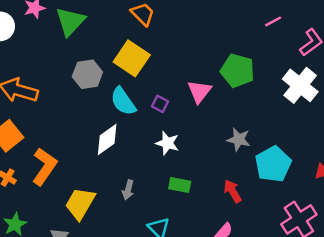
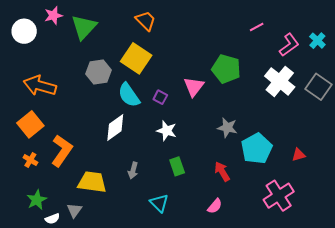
green rectangle: (180, 185) -> (177, 166), turned 60
yellow trapezoid: (80, 203) -> (92, 182), turned 68

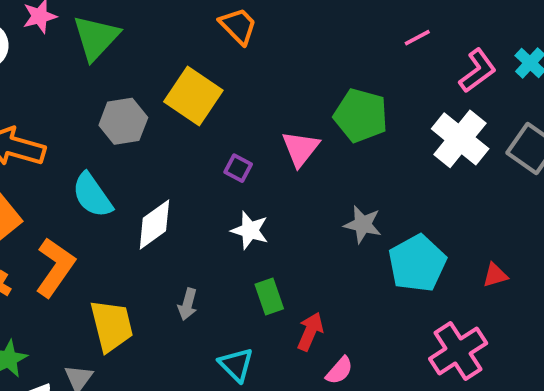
orange trapezoid: (146, 21) -> (238, 26), moved
cyan semicircle: (129, 95) -> (92, 195), moved
red arrow: (222, 172) -> (310, 332), moved, turned 54
yellow trapezoid: (92, 182) -> (112, 326), turned 68

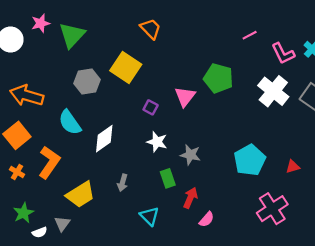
pink L-shape: (478, 71) -> (283, 54), turned 100
gray star: (363, 224) -> (190, 155), moved
yellow trapezoid: (112, 326) -> (81, 195), turned 72

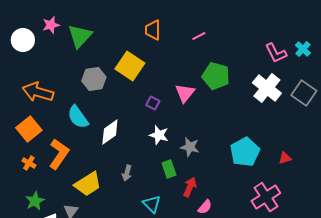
orange trapezoid: (151, 29) -> (153, 30), turned -135
pink line: (250, 35) -> (199, 36), moved

